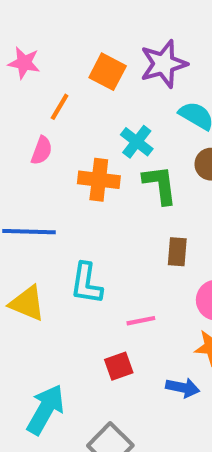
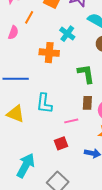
pink semicircle: (42, 151) -> (13, 32), moved
green L-shape: (160, 185) -> (86, 74), moved
brown rectangle: (177, 252) -> (87, 103), moved

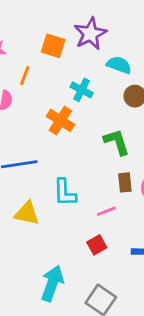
orange cross: (49, 53) -> (60, 120), turned 36

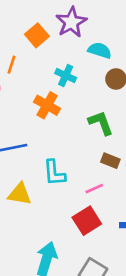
orange square: (53, 46) -> (37, 35), turned 35
brown rectangle: (125, 182) -> (110, 161), turned -60
red square: (97, 245) -> (87, 221), size x1.5

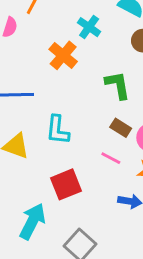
pink line: (94, 189) -> (111, 158), moved, turned 42
red square: (87, 221) -> (66, 184), moved

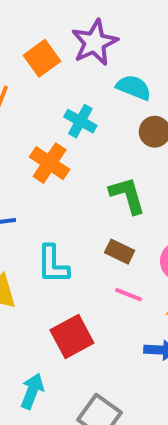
brown rectangle: (121, 128) -> (120, 252), moved
cyan arrow: (32, 221) -> (32, 391), size x0.7

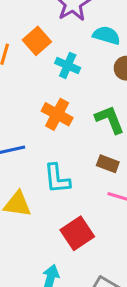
orange square: (42, 58) -> (37, 41), moved
orange cross: (50, 163) -> (57, 114), moved

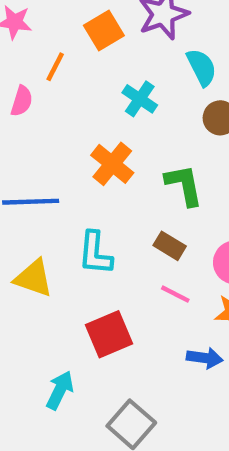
cyan semicircle: (106, 35) -> (202, 67), turned 36
orange square: (37, 41) -> (104, 30), moved

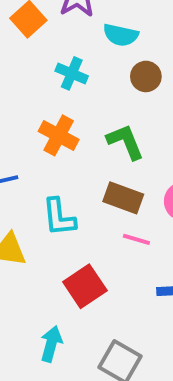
cyan semicircle: (202, 67) -> (121, 35), turned 140
brown rectangle: (170, 246) -> (123, 198), size x1.4

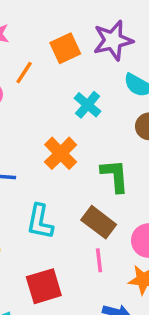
pink line: (136, 239) -> (99, 260), turned 50

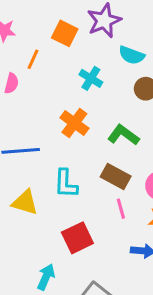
orange square: (65, 48) -> (65, 33), turned -30
green L-shape: (115, 176) -> (123, 135), turned -40

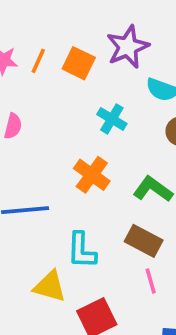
orange line: (33, 59) -> (38, 61), moved
yellow triangle: (25, 202) -> (50, 286), moved

